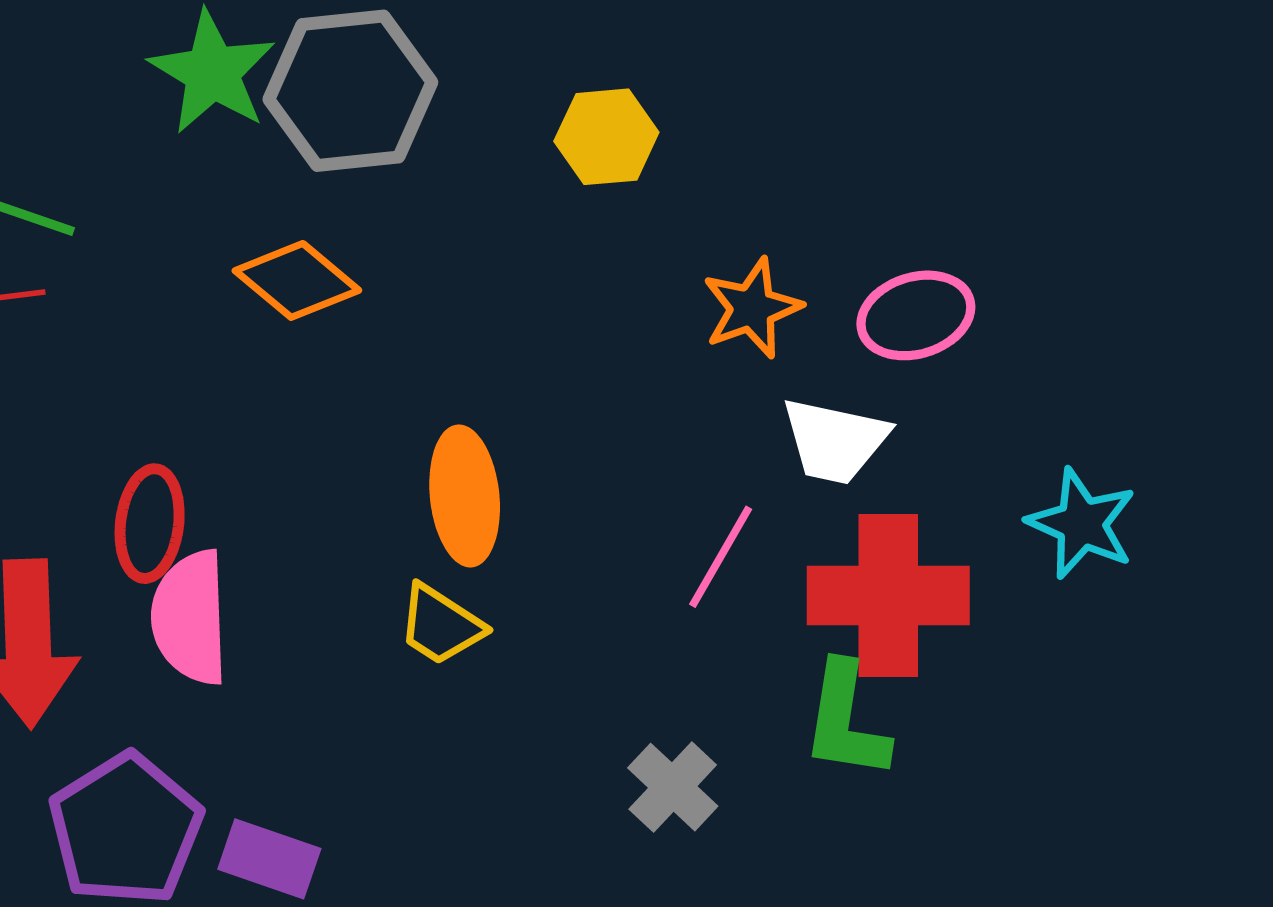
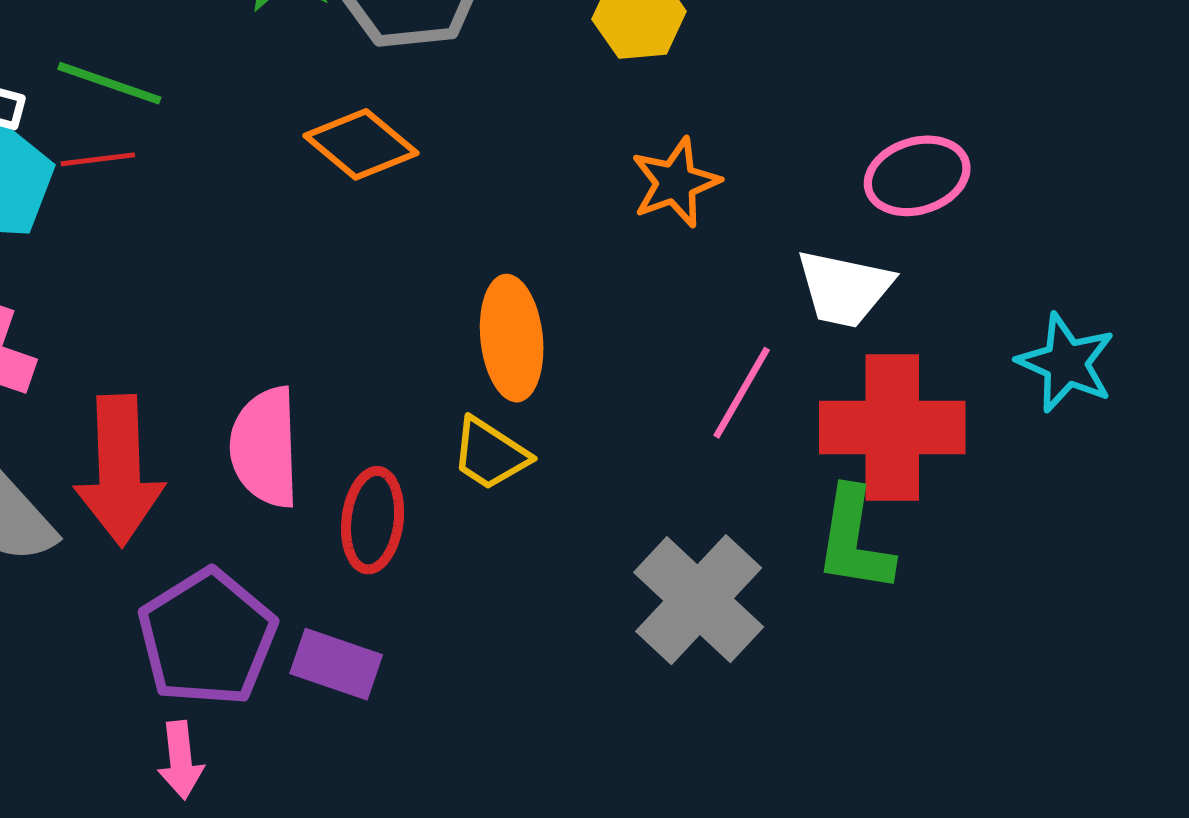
orange star: (752, 308) -> (675, 182), moved
red ellipse: (150, 524) -> (373, 520), moved
gray cross: (673, 787) -> (699, 600), size x1.6

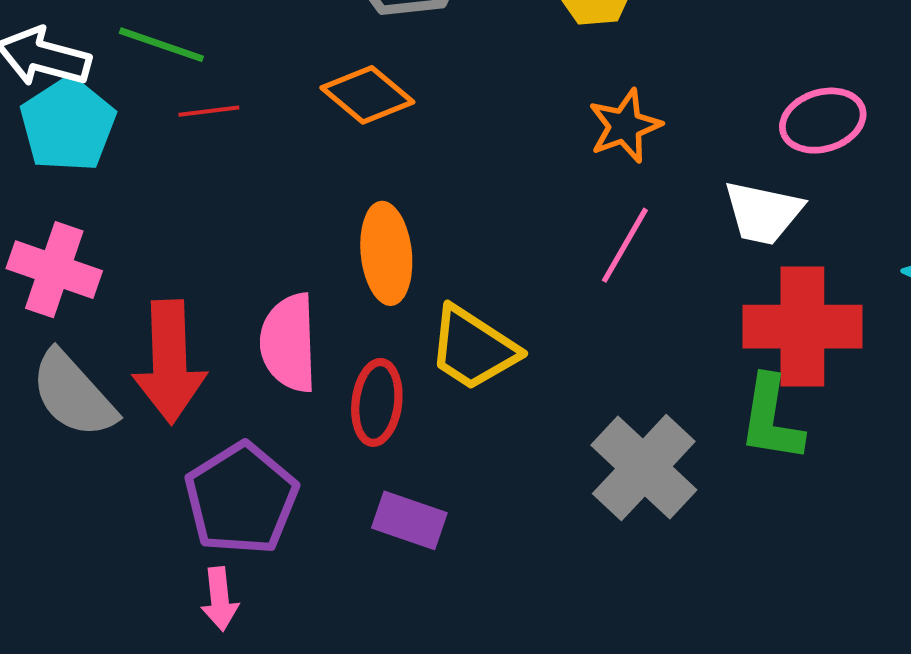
red line: (98, 159) -> (209, 111), moved
orange ellipse: (512, 338) -> (386, 253), moved
pink line: (742, 393) -> (625, 245), moved
yellow trapezoid: (490, 454) -> (473, 348), size x1.4
purple rectangle: (336, 664) -> (409, 520), moved

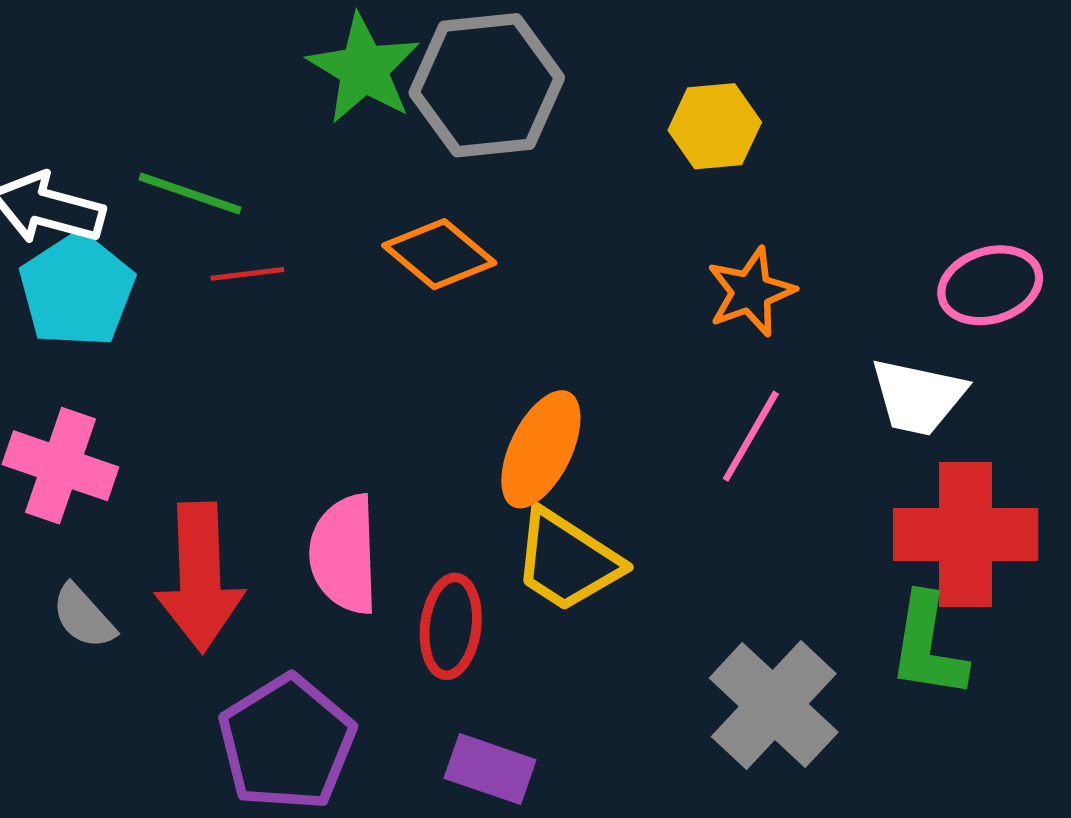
orange ellipse: (386, 253) -> (541, 449), moved, turned 32
gray semicircle: (73, 394) -> (83, 617), size x0.6

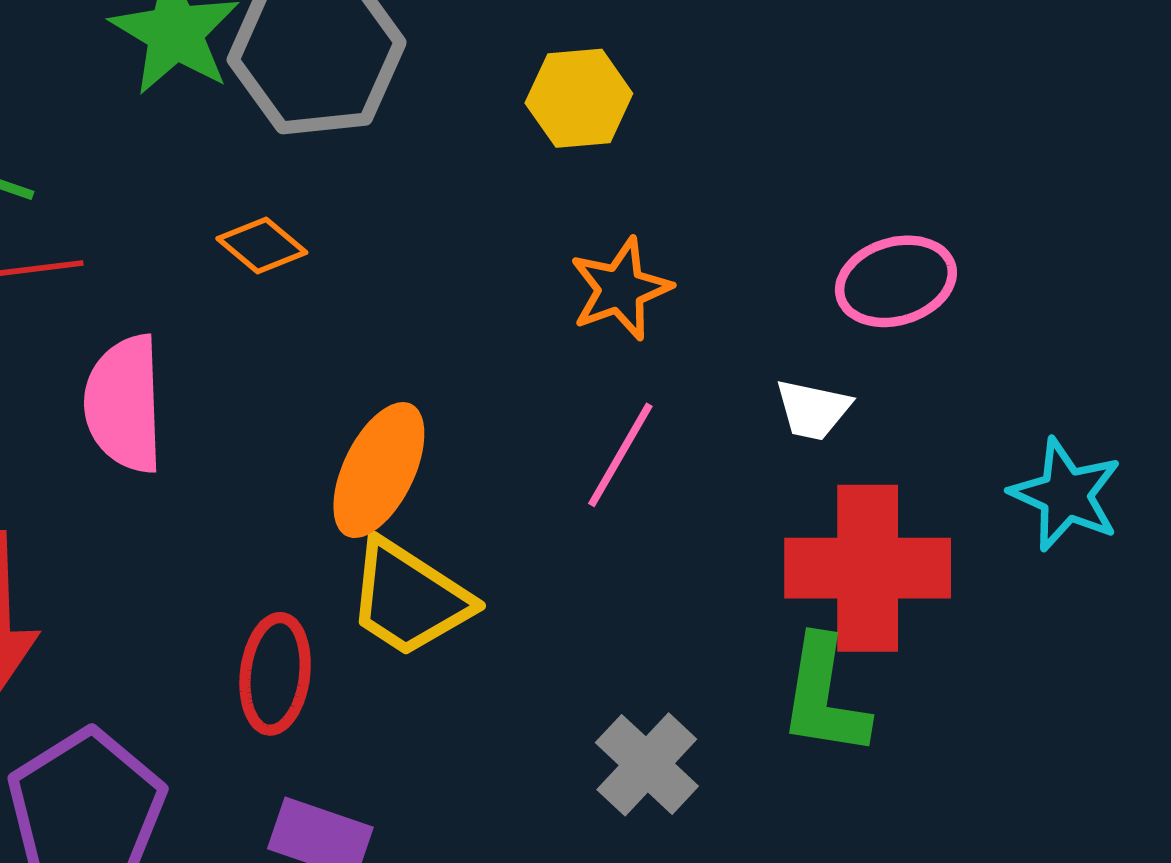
orange diamond: (439, 254) -> (262, 245), size x0.7
white trapezoid: (918, 397) -> (813, 410), size x0.7
pink semicircle: (344, 554) -> (124, 404), moved
gray cross: (774, 705) -> (647, 764), size x0.7

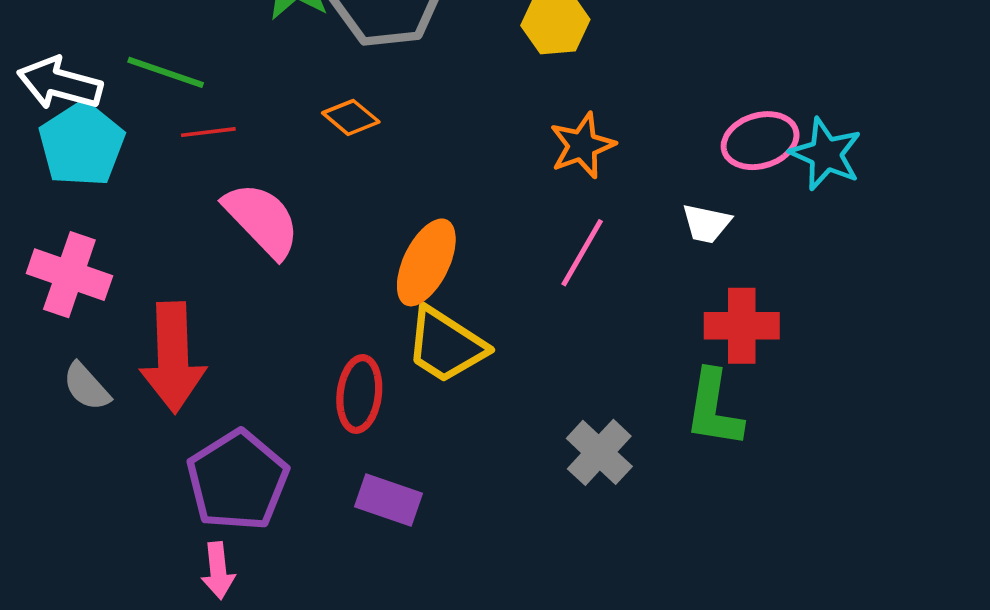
pink semicircle: (124, 404) -> (262, 220), turned 138
cyan star: (1066, 495) -> (826, 154), moved
red cross: (868, 568) -> (742, 326), size x0.7

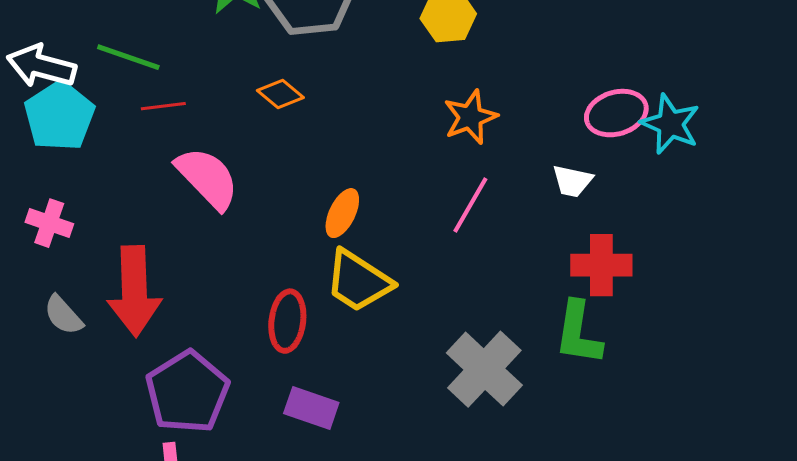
orange ellipse: (426, 262) -> (342, 213), size x0.7
pink cross: (69, 275) -> (49, 223), size x0.7
gray cross: (599, 452) -> (484, 369), size x1.4

